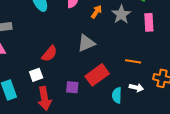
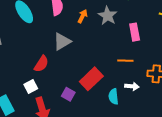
pink rectangle: (149, 22) -> (135, 32), moved
gray triangle: (86, 43) -> (62, 42), moved
purple square: (72, 87) -> (68, 94), turned 32

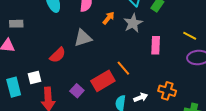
orange line: (125, 61) -> (123, 68), moved, turned 35
white arrow: (132, 86) -> (141, 97), turned -40
white square: (31, 87) -> (35, 77), moved

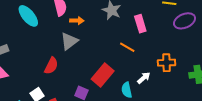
orange arrow: (109, 18) -> (77, 21), moved, turned 72
orange line: (123, 68) -> (127, 47), moved

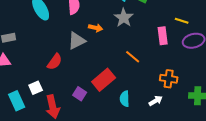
orange arrow: (77, 21) -> (96, 28), moved
pink rectangle: (140, 24) -> (163, 36), moved
white arrow: (144, 78) -> (156, 101), moved

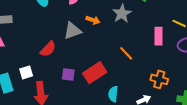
purple square: (80, 94) -> (68, 74), moved, turned -32

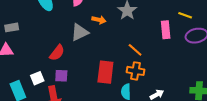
red rectangle: (95, 73) -> (105, 72), turned -45
purple square: (68, 74) -> (61, 76), moved
orange cross: (159, 79) -> (136, 71), moved

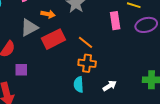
red rectangle: (105, 72) -> (53, 39), moved, turned 60
purple square: (61, 76) -> (21, 70), moved

